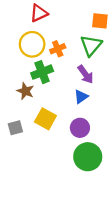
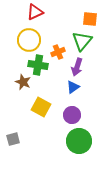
orange cross: (58, 49) -> (58, 52), moved
green cross: (42, 72) -> (38, 65), turned 30
purple arrow: (85, 74) -> (77, 67), turned 54
gray square: (15, 128) -> (13, 139), moved

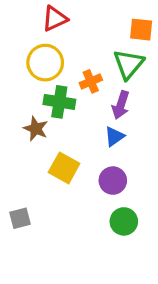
green circle: (79, 141) -> (124, 221), size x0.7

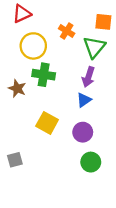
red triangle: (55, 19) -> (22, 14), moved
orange cross: (91, 81) -> (67, 31), moved, turned -35
brown star: (36, 129) -> (17, 88), moved

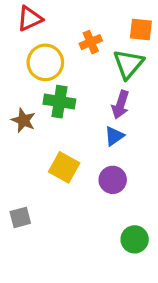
orange cross: (67, 31) -> (91, 42), turned 35
green circle: (91, 162) -> (135, 239), moved

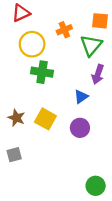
purple arrow: (121, 105) -> (98, 74), moved
brown star: (23, 120) -> (16, 118), moved
green circle: (135, 239) -> (96, 186), moved

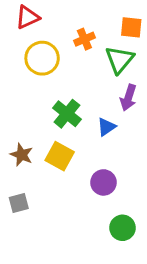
green cross: (42, 72) -> (67, 114), moved, turned 30
purple circle: (80, 128) -> (103, 182), moved
green circle: (96, 186) -> (122, 228), moved

